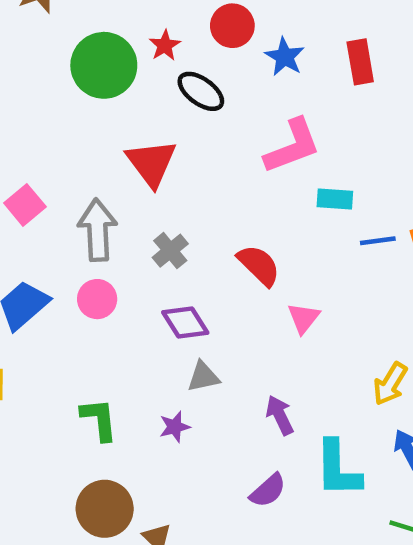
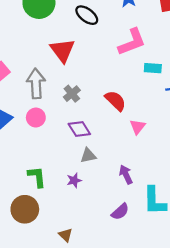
brown circle: (105, 509) -> (25, 209), moved

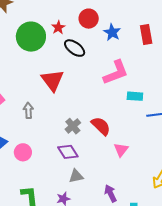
gray arrow: (36, 83) -> (28, 110), size x0.6
gray cross: (72, 94) -> (73, 126), moved
pink circle: (36, 118) -> (23, 152), moved

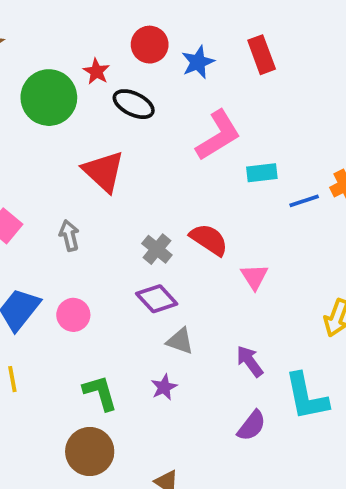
blue star: (112, 32) -> (198, 62), turned 30
gray triangle: (76, 176) -> (180, 341), turned 42

